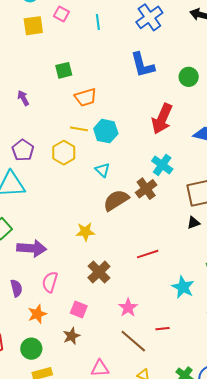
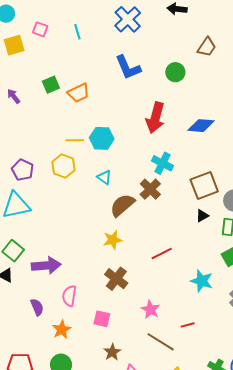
orange trapezoid: (86, 97) -> (79, 93), moved
purple arrow: (23, 98) -> (14, 96), moved
yellow star: (85, 232) -> (113, 240), moved
brown star: (72, 336) -> (112, 352), moved

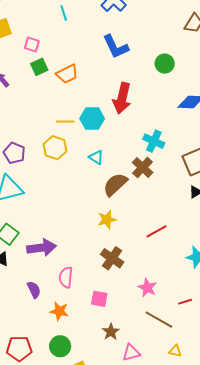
pink square: (40, 29) -> (32, 45), moved
green circle: (175, 72) -> (165, 64), moved
red arrow: (155, 118) -> (122, 98), moved
orange star: (62, 330) -> (59, 311), turned -30

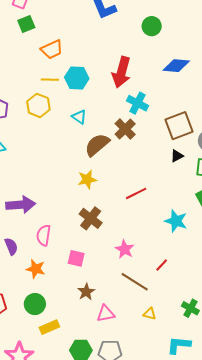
orange trapezoid: (67, 74) -> (52, 49), moved
red arrow: (122, 98) -> (121, 72), moved
red line: (185, 302) -> (162, 265), turned -32

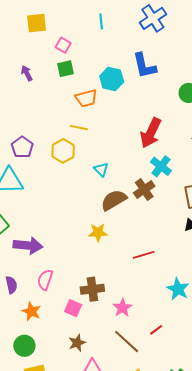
cyan hexagon: (77, 78) -> (112, 79), moved
brown cross: (91, 218) -> (92, 289), moved, turned 35

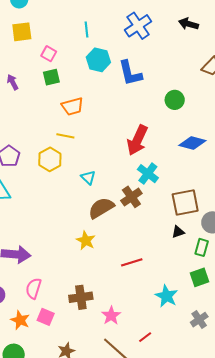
cyan hexagon: (112, 79) -> (98, 60), moved
yellow star: (98, 232) -> (86, 240), turned 30
pink square: (73, 308) -> (46, 317), moved

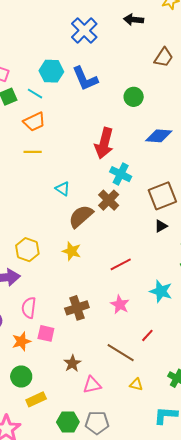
cyan line: (86, 29) -> (35, 94), moved, turned -42
yellow hexagon: (50, 159) -> (27, 250), moved
pink star: (111, 316) -> (120, 305), moved
orange star: (20, 320) -> (21, 341), turned -30

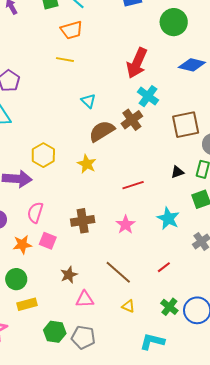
green circle: (134, 97) -> (174, 22), size x1.4
black triangle: (161, 226) -> (177, 172), moved
red line: (147, 335) -> (164, 267), moved

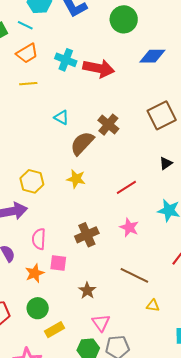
red arrow: (137, 63) -> (99, 68), turned -88
cyan cross: (148, 96) -> (66, 60), moved
pink triangle: (85, 299) -> (101, 323), moved, turned -48

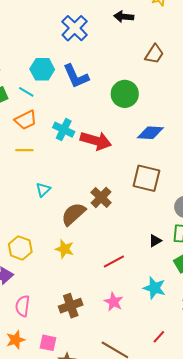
brown square: (162, 115) -> (146, 178), moved, turned 36
cyan triangle: (61, 117) -> (43, 190), moved, turned 42
pink square: (58, 263) -> (48, 343), moved

